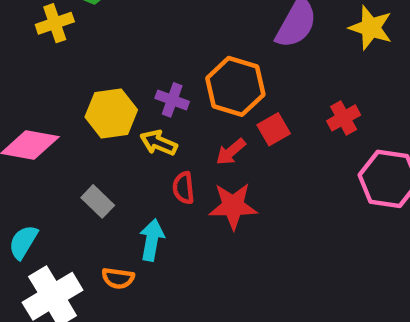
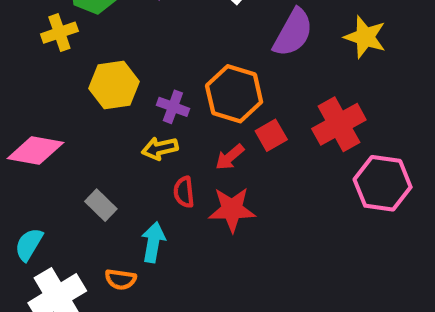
yellow hexagon: (111, 113) -> (114, 85), moved
red cross: (344, 118) -> (339, 124), size x1.6
yellow arrow: (159, 143) -> (160, 148), turned -36

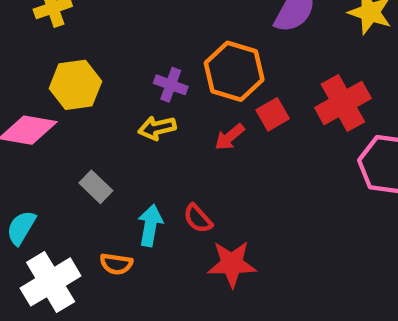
yellow hexagon: (114, 85) -> (75, 85), moved
red semicircle: (184, 192) -> (198, 219), moved, turned -36
red star: (232, 209) -> (232, 264), moved

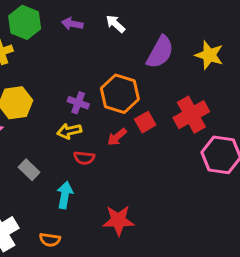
red semicircle: (198, 219) -> (84, 158), moved, turned -42
orange semicircle: (116, 264) -> (50, 240), moved

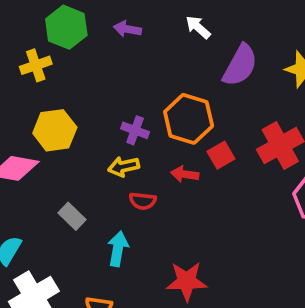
white arrow: (115, 24) -> (198, 27), moved
red arrow: (117, 137) -> (185, 174), turned 48

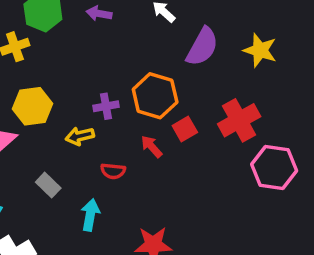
purple cross: (135, 130) -> (106, 106), turned -30
yellow arrow: (124, 167) -> (80, 136), moved
red arrow: (185, 174) -> (152, 147), turned 40

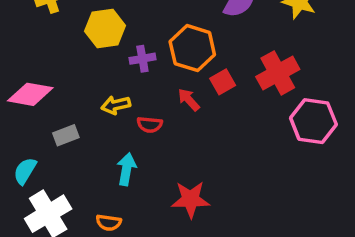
yellow hexagon: (32, 106) -> (105, 28), moved
yellow arrow: (80, 136) -> (116, 105), moved
gray rectangle: (48, 185) -> (66, 135), moved, turned -65

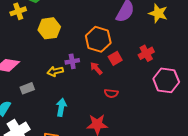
purple cross: (142, 59) -> (72, 61), moved
red cross: (278, 73) -> (146, 53), size x0.7
red semicircle: (150, 125) -> (111, 93), moved

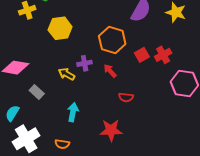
red square: (115, 58) -> (142, 55), moved
yellow arrow: (55, 71) -> (66, 74), turned 42
gray rectangle: (27, 88) -> (37, 92), turned 64

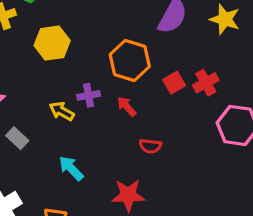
cyan arrow: (73, 112) -> (71, 168), turned -54

